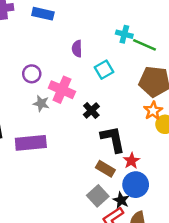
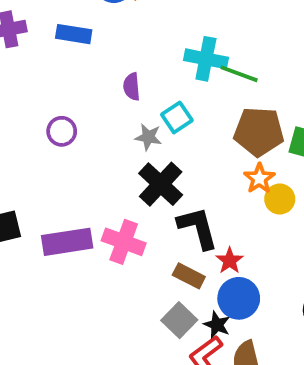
cyan cross: (124, 34) -> (206, 59), size x1.5
pink cross: (62, 90) -> (124, 242), moved
gray star: (41, 103) -> (148, 137), moved
black cross: (91, 111) -> (161, 184), size x1.6

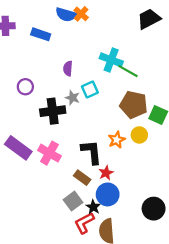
orange star: (259, 178) -> (117, 140), moved
black cross: (161, 184) -> (53, 111), moved, turned 30
yellow circle: (280, 199) -> (139, 135), moved
purple rectangle: (67, 242) -> (18, 148), turned 36

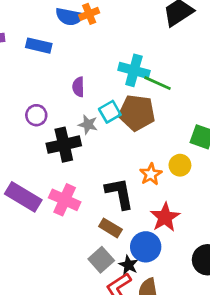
orange cross: (81, 14) -> (89, 14), turned 32
purple circle: (25, 87) -> (36, 115), moved
brown pentagon: (134, 105) -> (137, 113), moved
red star: (106, 173) -> (165, 217), moved, size x1.5

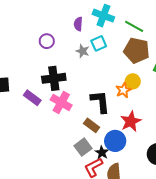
cyan cross: (134, 70) -> (103, 16), moved
brown pentagon: (137, 113) -> (137, 50), moved
black cross: (64, 145) -> (54, 78), moved
yellow circle: (180, 165) -> (133, 81), moved
purple rectangle: (23, 197) -> (32, 98), size x0.7

